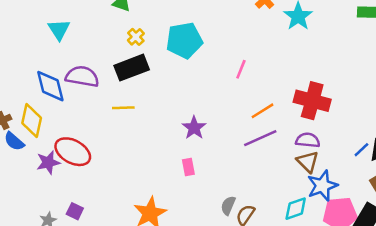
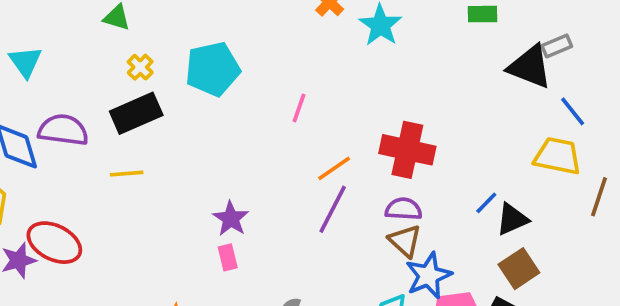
purple star: (194, 128) -> (231, 219), moved
purple line: (260, 138) -> (333, 209), turned -36
blue line: (361, 150) -> (486, 203), moved

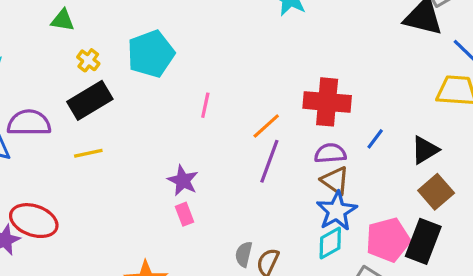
pink line: (299, 108) -> (205, 105), moved
blue line: (486, 203) -> (375, 139), moved
blue star: (429, 276) -> (337, 211), moved

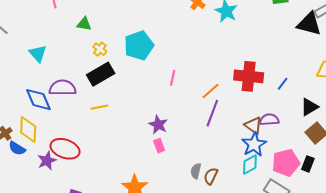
blue line: (375, 139) -> (283, 84), moved
purple semicircle: (330, 153) -> (269, 120), moved
black rectangle: (423, 241) -> (308, 164), size x0.6

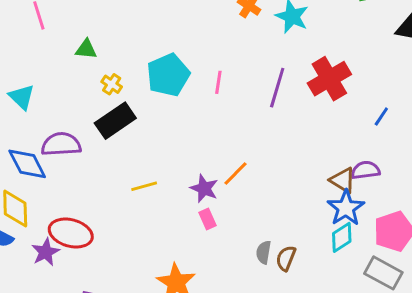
red cross: (249, 76) -> (329, 79), moved, turned -32
pink line: (173, 78) -> (218, 82), moved
orange line: (211, 91) -> (235, 173), moved
yellow line: (99, 107) -> (144, 186), moved
purple line: (212, 113) -> (277, 88), moved

